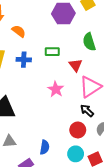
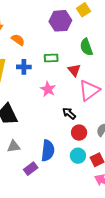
pink star: (56, 89) -> (48, 89), moved
black arrow: (87, 111) -> (69, 113), moved
blue semicircle: (45, 147) -> (48, 151), size x1.5

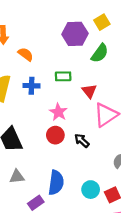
green semicircle: (86, 47) -> (100, 53), moved, turned -126
red circle: (79, 133) -> (55, 135), moved

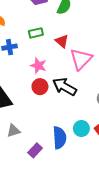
black arrow: (82, 141) -> (64, 87), size x1.6
blue semicircle: (56, 183) -> (59, 138), moved

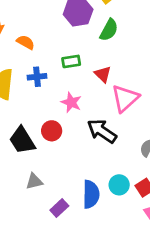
red circle: (40, 87) -> (52, 131), moved

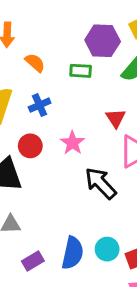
green rectangle: (71, 61) -> (81, 71), moved
blue cross: (37, 77) -> (40, 105), turned -30
red circle: (52, 131) -> (30, 146), moved

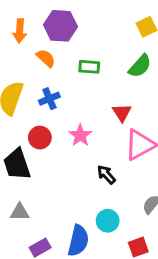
purple hexagon: (103, 41) -> (60, 26), moved
black arrow: (101, 183) -> (106, 175), size x0.6
cyan circle: (107, 249) -> (108, 221), moved

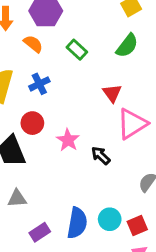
green rectangle: (89, 67) -> (77, 50), turned 42
pink star: (80, 135) -> (68, 140), moved
cyan circle: (108, 221) -> (110, 219), moved

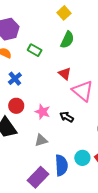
pink triangle: (132, 124) -> (83, 91), turned -35
gray triangle: (17, 198) -> (41, 140), moved
purple rectangle: (40, 232) -> (38, 177), size x1.5

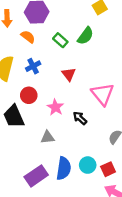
green semicircle: (67, 40) -> (85, 36), moved
red triangle: (65, 74) -> (69, 74), moved

